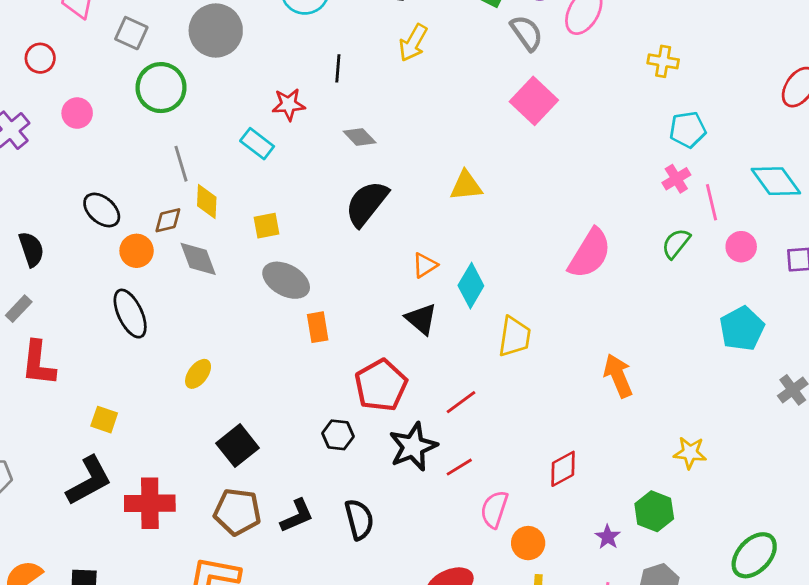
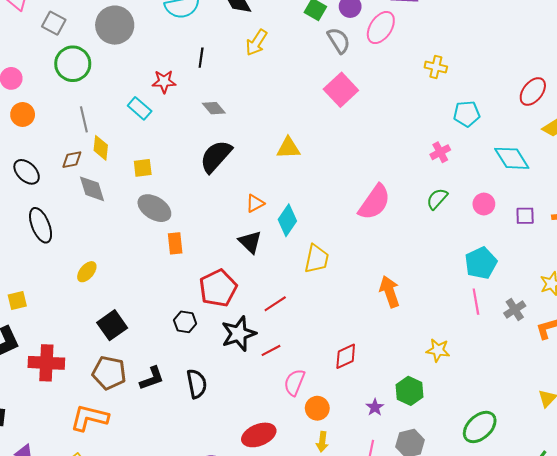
cyan pentagon: (688, 130) -> (467, 114), moved
pink line: (711, 202) -> (476, 302), moved
black ellipse: (102, 210) -> (27, 172), moved
orange circle: (137, 251) -> (23, 115), moved
yellow square: (104, 420) -> (17, 300), turned -36

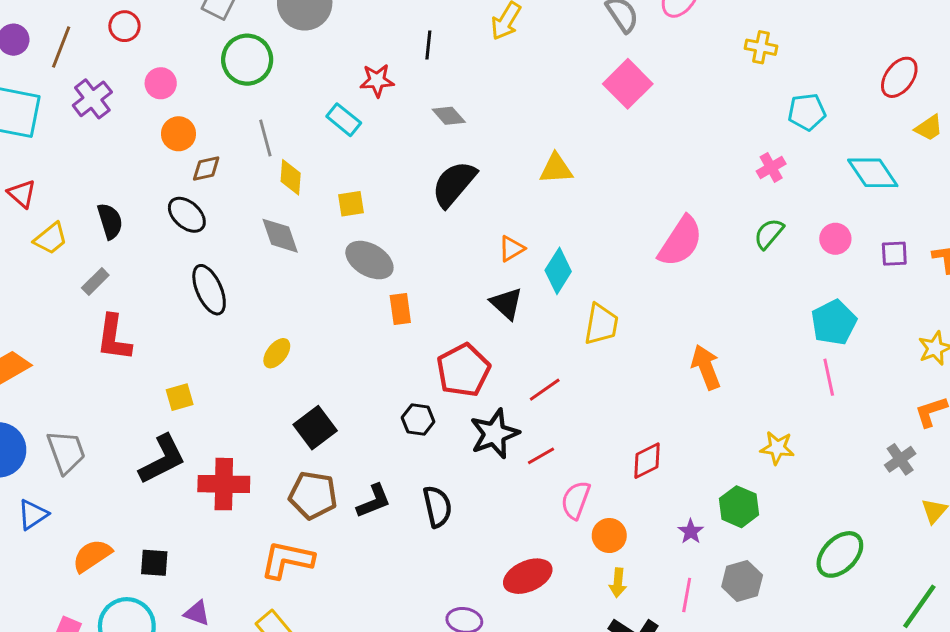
brown diamond: (72, 160) -> (206, 169), moved
gray cross: (515, 310) -> (900, 459), moved

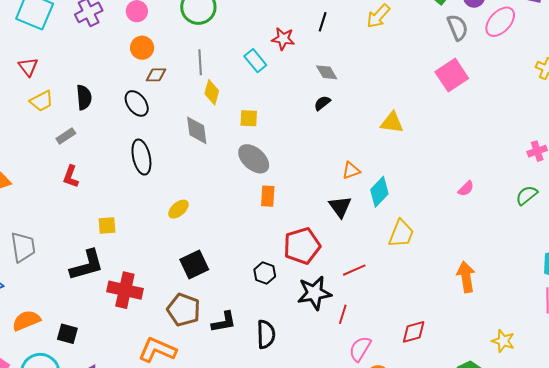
black semicircle: (454, 184) -> (322, 103), moved, size x0.5
pink semicircle: (681, 241) -> (466, 189), size x0.5
red L-shape: (114, 338) -> (71, 177), size x0.7
red line: (541, 456) -> (343, 314), turned -54

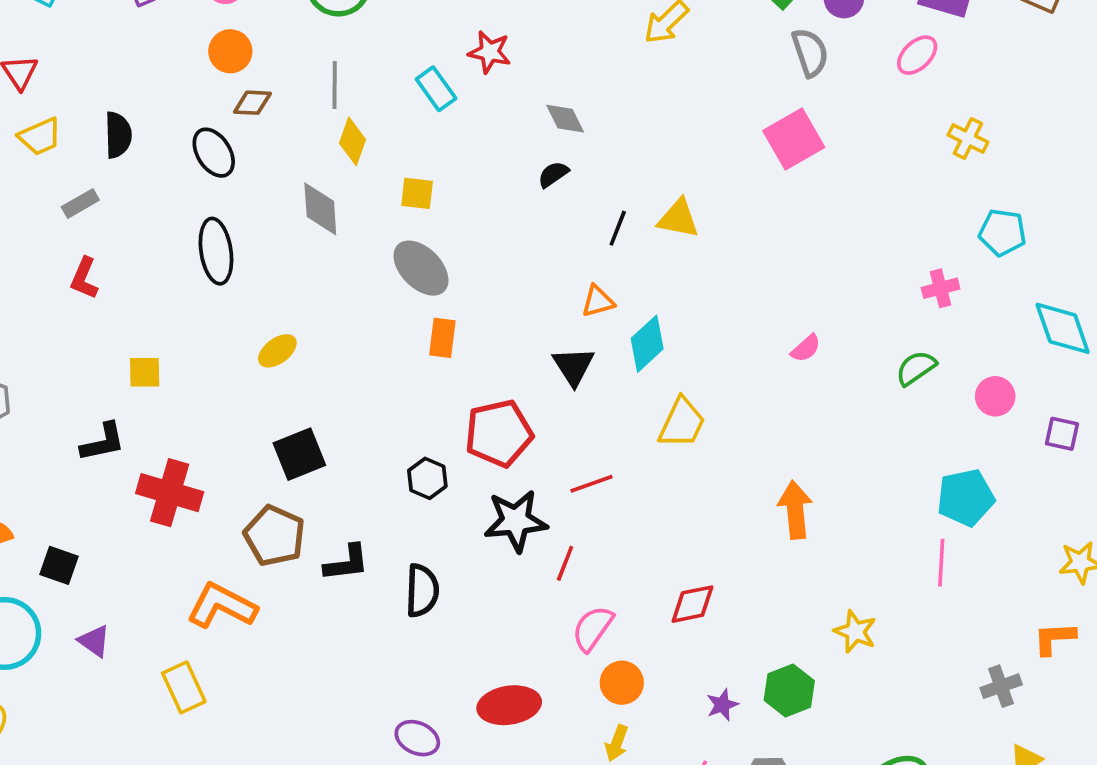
black line: (323, 22) -> (618, 228), moved
pink ellipse: (500, 22) -> (917, 55), moved, size x0.7
black L-shape: (87, 265) -> (103, 442), size x0.7

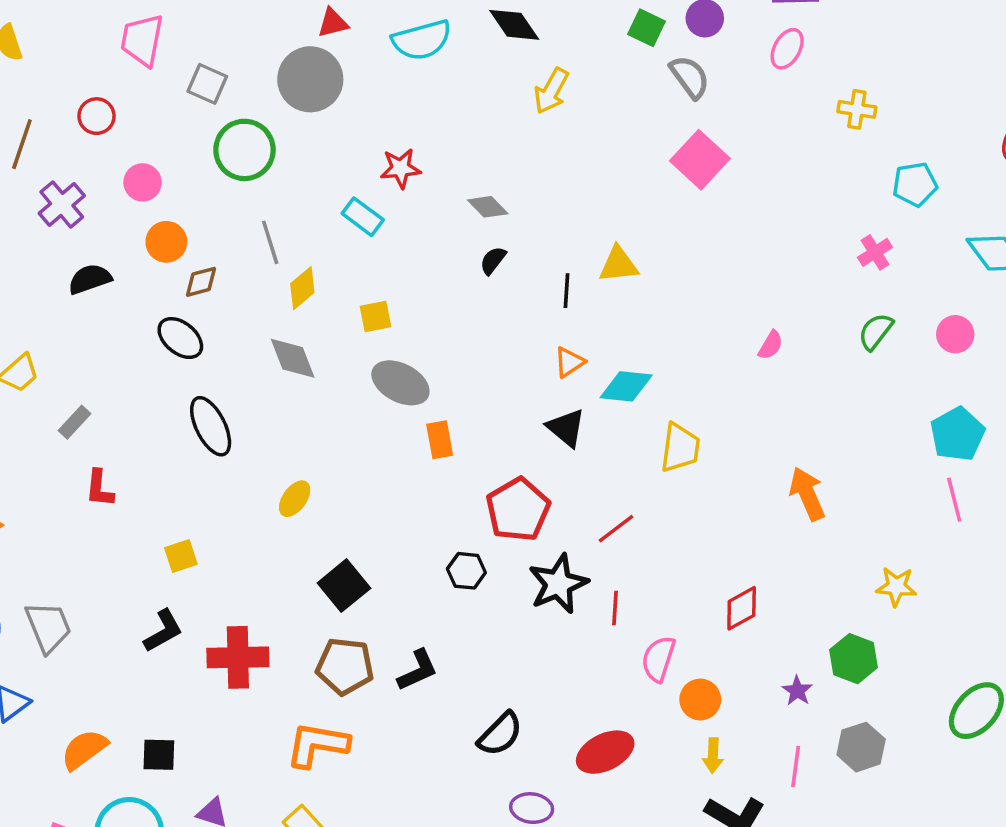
black semicircle: (118, 135) -> (90, 279), moved, turned -90
yellow diamond: (352, 141) -> (302, 288), turned 48
cyan diamond: (647, 344) -> (626, 386), turned 66
black semicircle: (422, 591) -> (500, 734), moved, turned 60

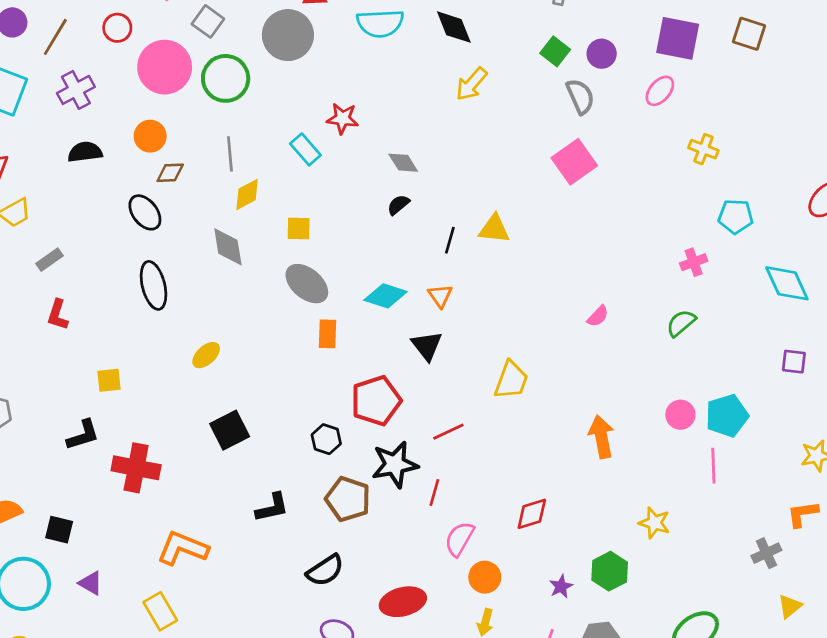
pink circle: (143, 182) -> (165, 67), moved, size x1.8
pink circle: (955, 334) -> (680, 415), moved
orange triangle: (569, 362) -> (440, 296), turned -44
cyan diamond: (626, 386) -> (386, 296), moved
brown pentagon: (345, 666) -> (348, 499), moved

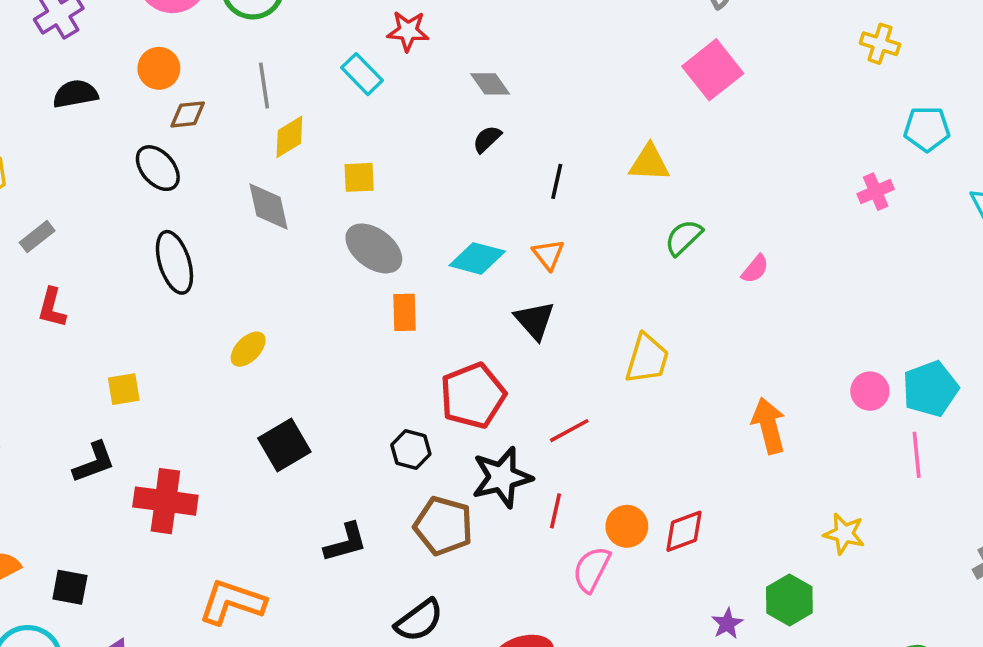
yellow triangle: (494, 229) -> (649, 163), moved
green semicircle: (681, 323) -> (684, 237), moved
orange circle: (485, 577) -> (627, 526), moved

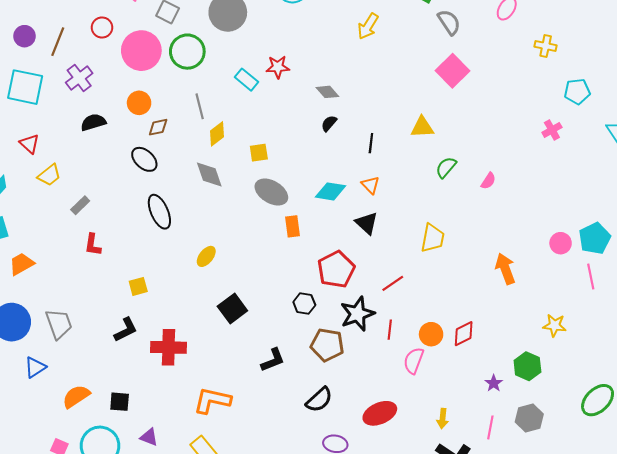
cyan rectangle: (362, 74) -> (247, 80), moved

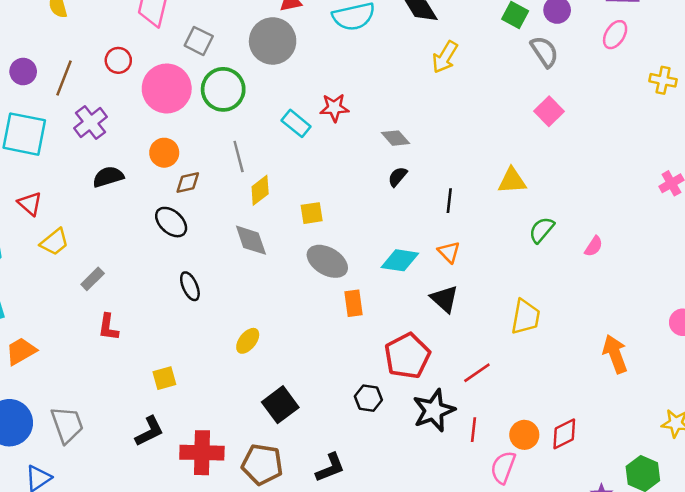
pink square: (453, 71) -> (549, 111), size x0.7
black ellipse: (159, 212) -> (190, 286), size x0.7
brown pentagon: (327, 345) -> (262, 464), moved

